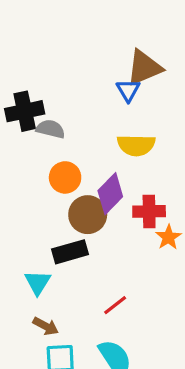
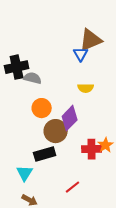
yellow semicircle: (136, 145) -> (86, 88), size x0.7
red cross: (149, 211) -> (92, 149), moved

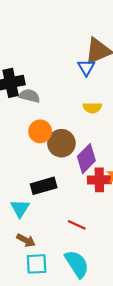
purple diamond: (70, 118) -> (86, 159), moved
brown circle: (56, 131) -> (61, 143), moved
red line: (73, 187) -> (77, 225), turned 63

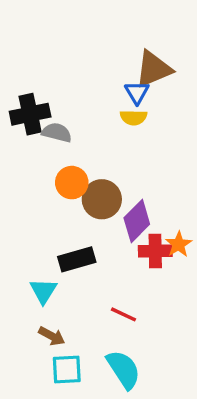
yellow semicircle: (92, 108) -> (134, 117), moved

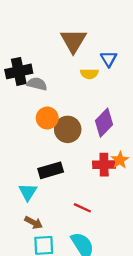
brown triangle: (154, 69) -> (73, 41), moved, turned -36
blue triangle: (137, 92) -> (109, 59), moved
purple diamond: (137, 221) -> (104, 123), moved

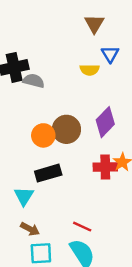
brown triangle: (73, 41) -> (94, 24), moved, size x0.7
orange circle: (47, 118) -> (43, 135), moved
red line: (82, 208) -> (82, 227), moved

